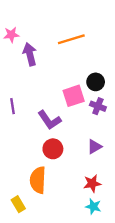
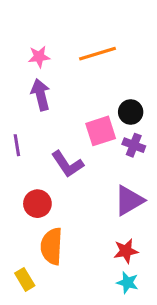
pink star: (11, 35) -> (39, 57), moved
purple arrow: (30, 54) -> (41, 95), moved
purple triangle: (94, 147) -> (129, 200), size x1.5
red circle: (53, 149) -> (37, 204), moved

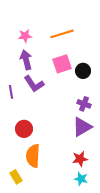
pink square: (101, 131) -> (62, 64), moved
purple cross: (134, 145) -> (84, 104), moved
purple L-shape: (67, 164) -> (34, 84), moved

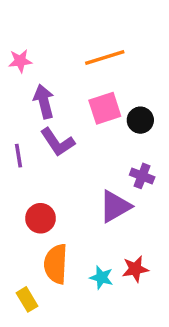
pink star: (25, 36) -> (20, 61), moved
purple triangle: (82, 127) -> (115, 206), moved
cyan star: (81, 179) -> (101, 277), moved

